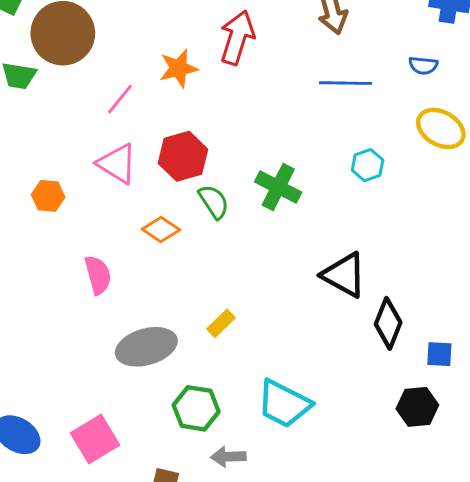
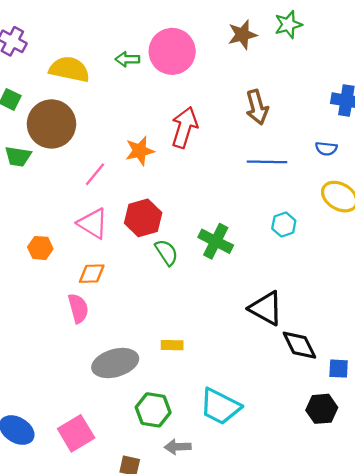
orange diamond: (161, 230) -> (92, 274), moved, turned -36
yellow rectangle: (221, 323) -> (172, 345), turned 45
black diamond: (388, 323) -> (299, 345), turned -48

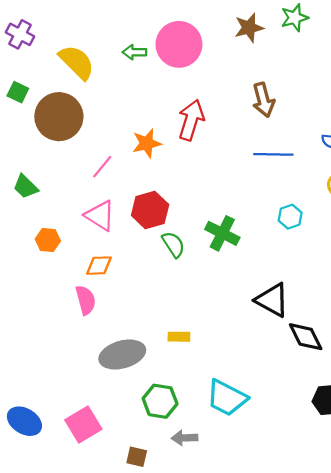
yellow semicircle: (69, 69) -> (77, 62), turned 33
green trapezoid: (18, 156) -> (26, 187), moved, turned 36

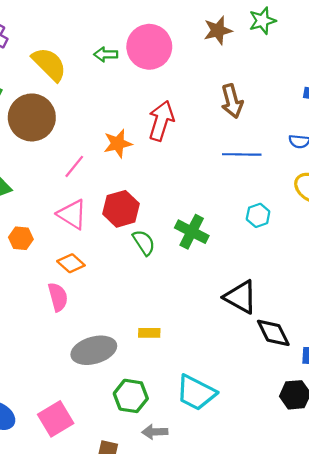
orange diamond: (99, 266) -> (71, 263), turned 44

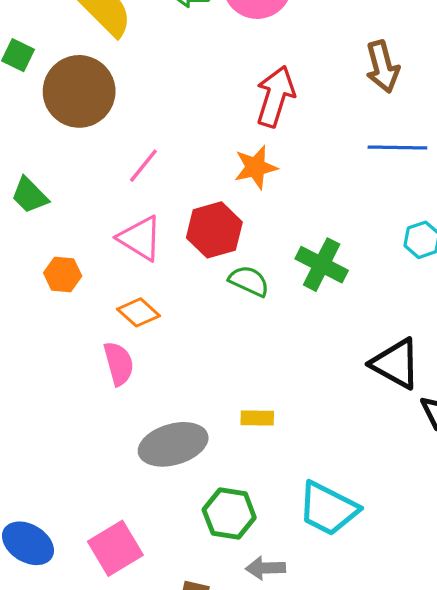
orange star: (118, 144) -> (256, 167), moved
green semicircle: (144, 243) -> (249, 281), turned -32

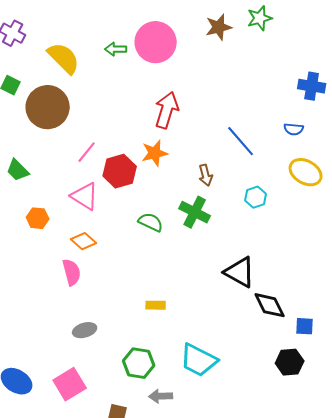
brown arrow: (383, 67) -> (206, 175), moved, size x0.7
blue line: (397, 147) -> (241, 141), turned 48
red hexagon: (214, 230) -> (120, 171), moved
gray ellipse: (173, 444) -> (85, 330), moved, size x0.6

